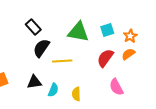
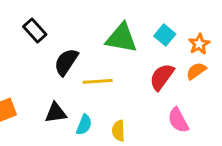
black rectangle: (33, 27) -> (35, 31), moved
cyan square: (107, 30) -> (165, 35), turned -32

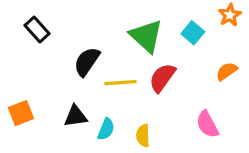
black rectangle: (35, 31) -> (37, 29), moved
green triangle: (121, 38) -> (146, 36), turned 32
orange star: (199, 44) -> (230, 15), moved
red semicircle: (162, 77) -> (162, 78), moved

